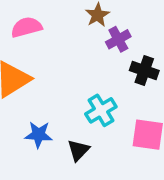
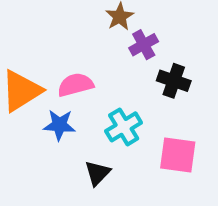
pink semicircle: (26, 27) -> (75, 85), moved
blue star: (39, 135) -> (59, 125), moved

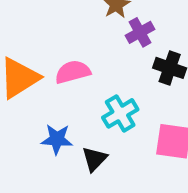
blue star: (59, 125) -> (57, 139), moved

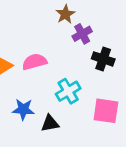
black triangle: (94, 159) -> (50, 123), turned 36

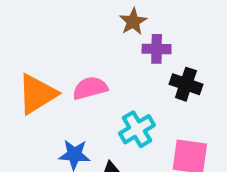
purple cross: (82, 34) -> (157, 49), turned 30

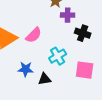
pink semicircle: (90, 88) -> (34, 35), turned 150

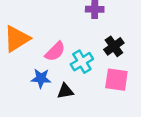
black cross: (83, 33) -> (114, 46), moved, turned 35
pink semicircle: (34, 35) -> (55, 51), moved

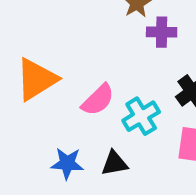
blue star: (41, 78) -> (67, 163), moved

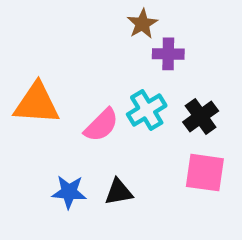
orange triangle: (36, 79) -> (37, 104), turned 36
cyan cross: (141, 116) -> (147, 110), moved

